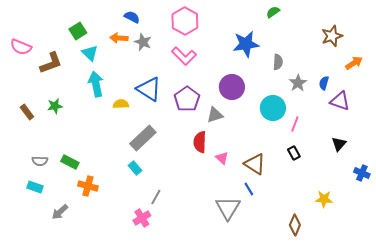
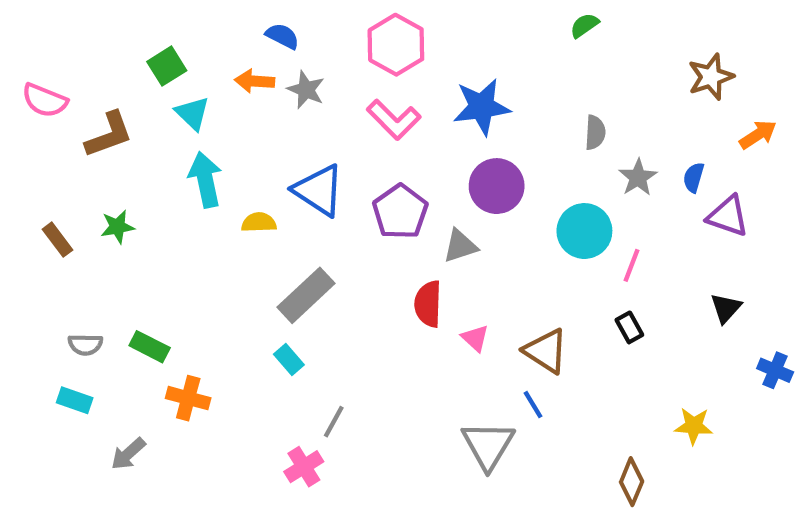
blue star: (246, 44) -> (482, 107), moved

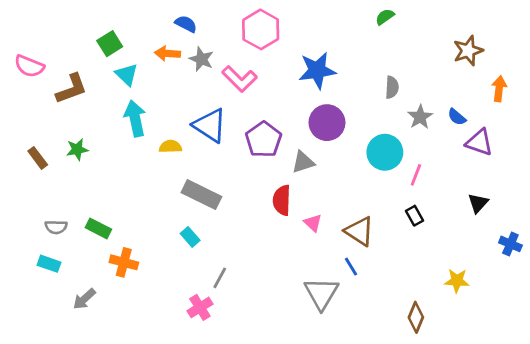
pink L-shape: (394, 120) -> (240, 79), moved
orange arrow: (758, 135) -> (499, 89), turned -50
blue semicircle: (694, 177) -> (457, 117), turned -66
gray rectangle: (306, 295) -> (201, 195), turned 69

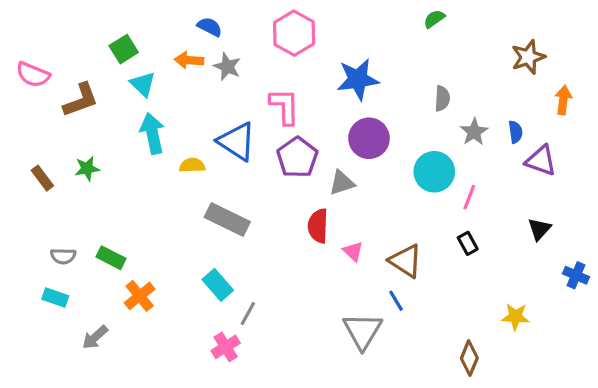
pink L-shape: (240, 79) -> (285, 106), moved, turned -136
blue semicircle: (457, 117) -> (515, 132), turned -138
cyan rectangle: (190, 237) -> (218, 285), moved, size x1.4
orange cross: (124, 262) -> (140, 296), turned 36

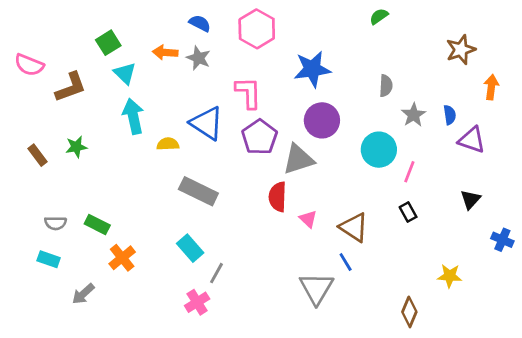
blue semicircle: (210, 27) -> (200, 23), moved
gray triangle: (342, 183) -> (298, 159), size x1.4

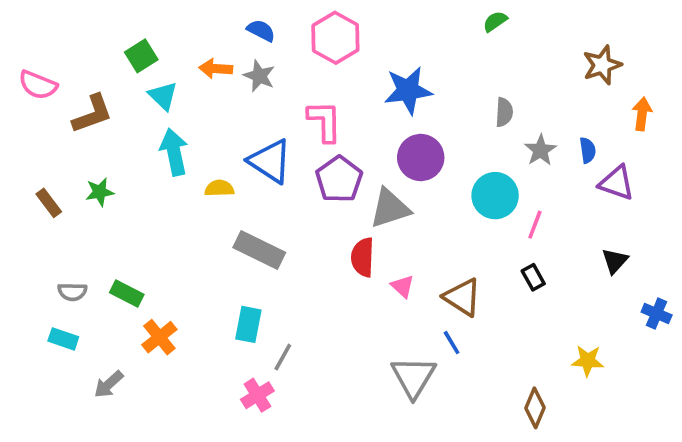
cyan rectangle: (190, 248) -> (248, 324), turned 52

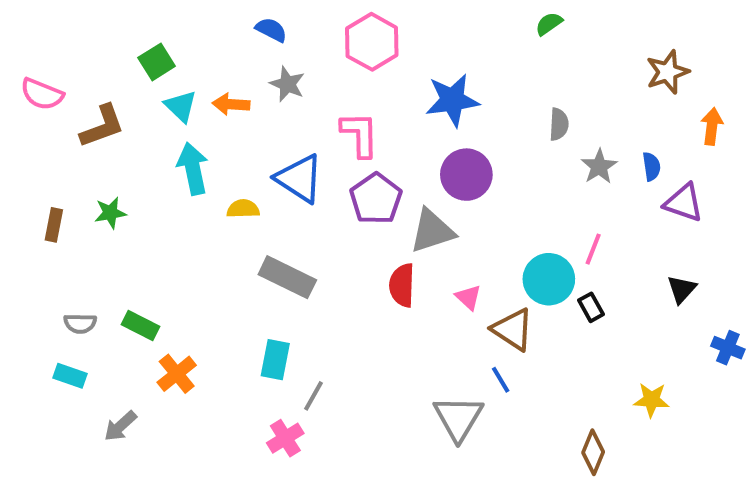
blue semicircle: (261, 31) -> (271, 30), moved
orange arrow: (216, 69) -> (231, 104), moved
cyan circle: (495, 196) -> (549, 279), moved
brown rectangle: (49, 203) -> (54, 225), turned 48
pink triangle: (403, 286) -> (468, 297), moved

